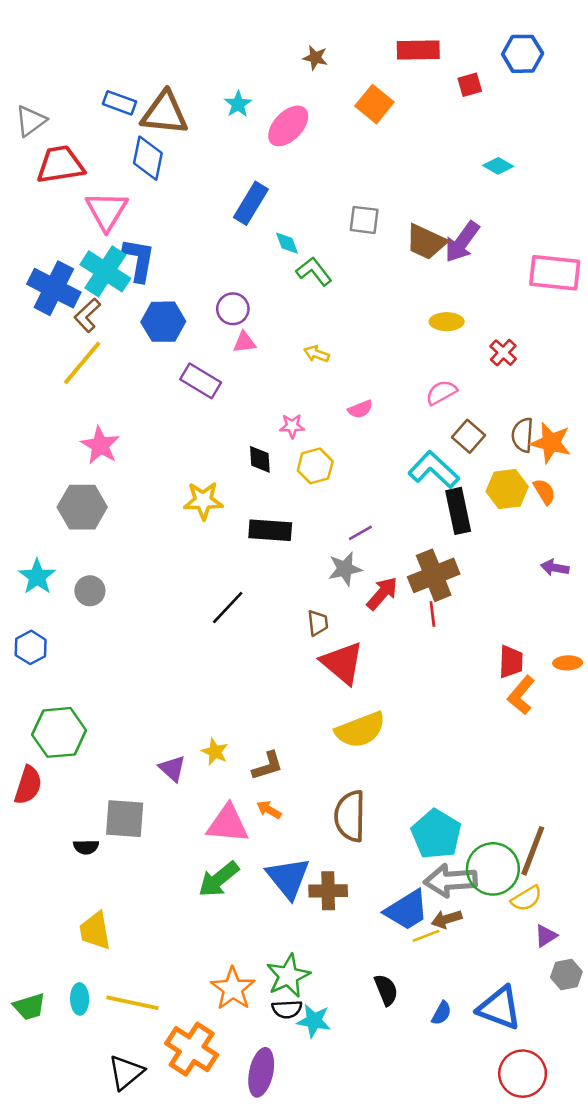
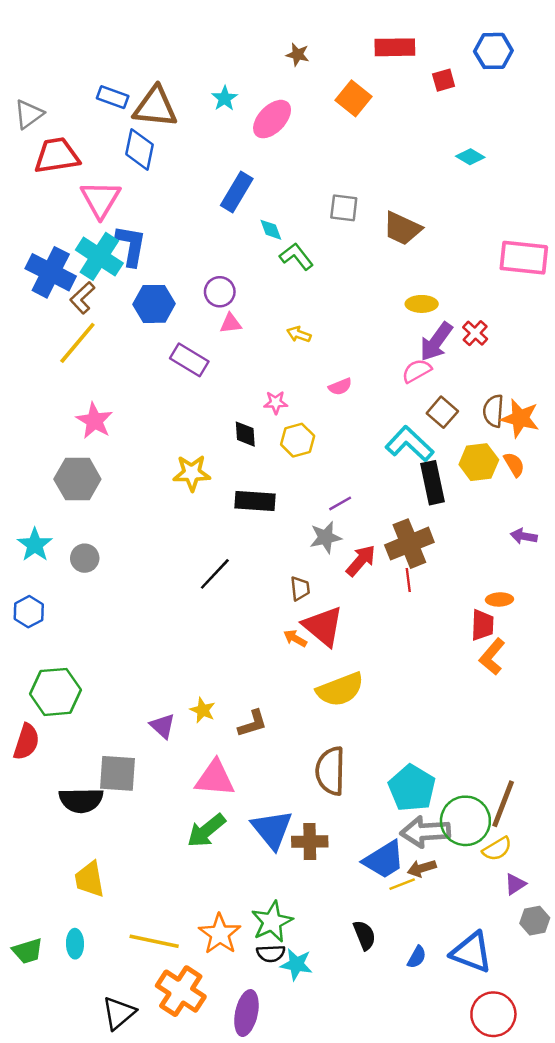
purple arrow: (462, 242) -> (436, 342), moved
orange ellipse: (568, 663) -> (499, 599), moved
orange arrow: (269, 810) -> (295, 638), moved
black semicircle: (86, 847) -> (81, 800), size x1.8
yellow line: (132, 1003) -> (154, 941), moved

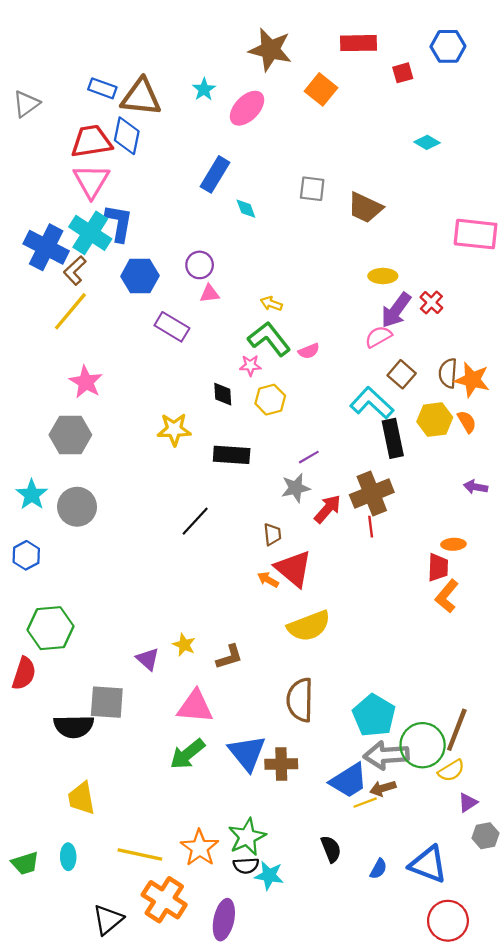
brown star: (298, 55) -> (270, 50), size x2.0
red trapezoid: (57, 156) -> (91, 141), moved
green L-shape: (296, 256) -> (269, 339), moved, size x1.4
gray circle: (85, 558) -> (77, 507), size x1.5

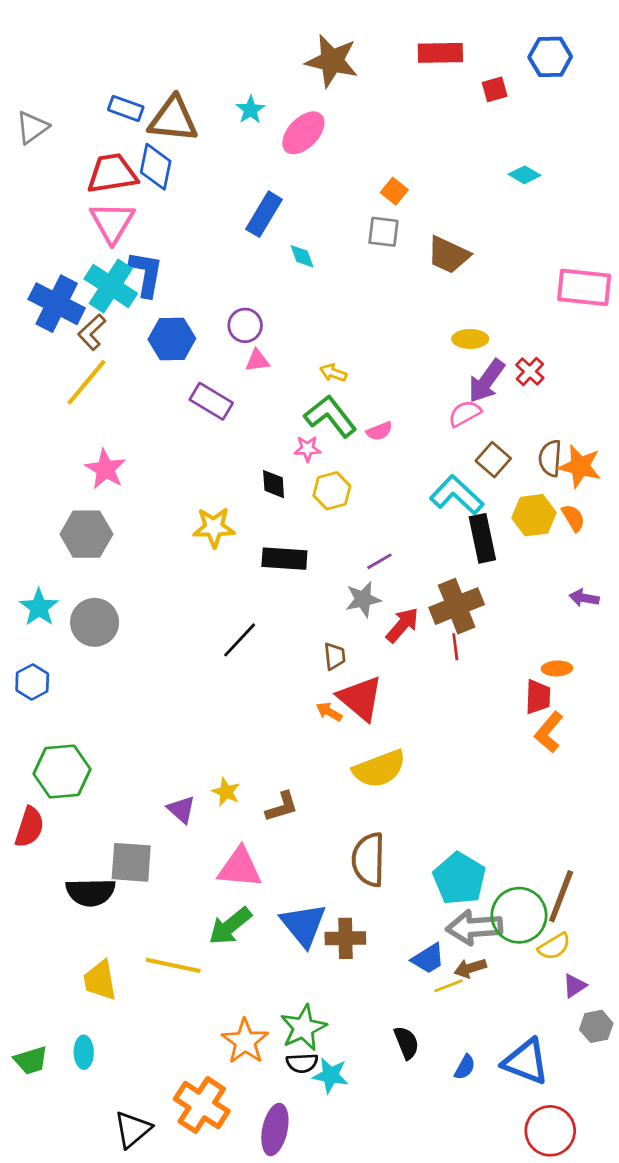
orange square: (321, 89) -> (394, 191), moved, size x0.7
blue trapezoid: (349, 781) -> (428, 959), size x0.7
yellow line: (140, 855) -> (173, 965), moved

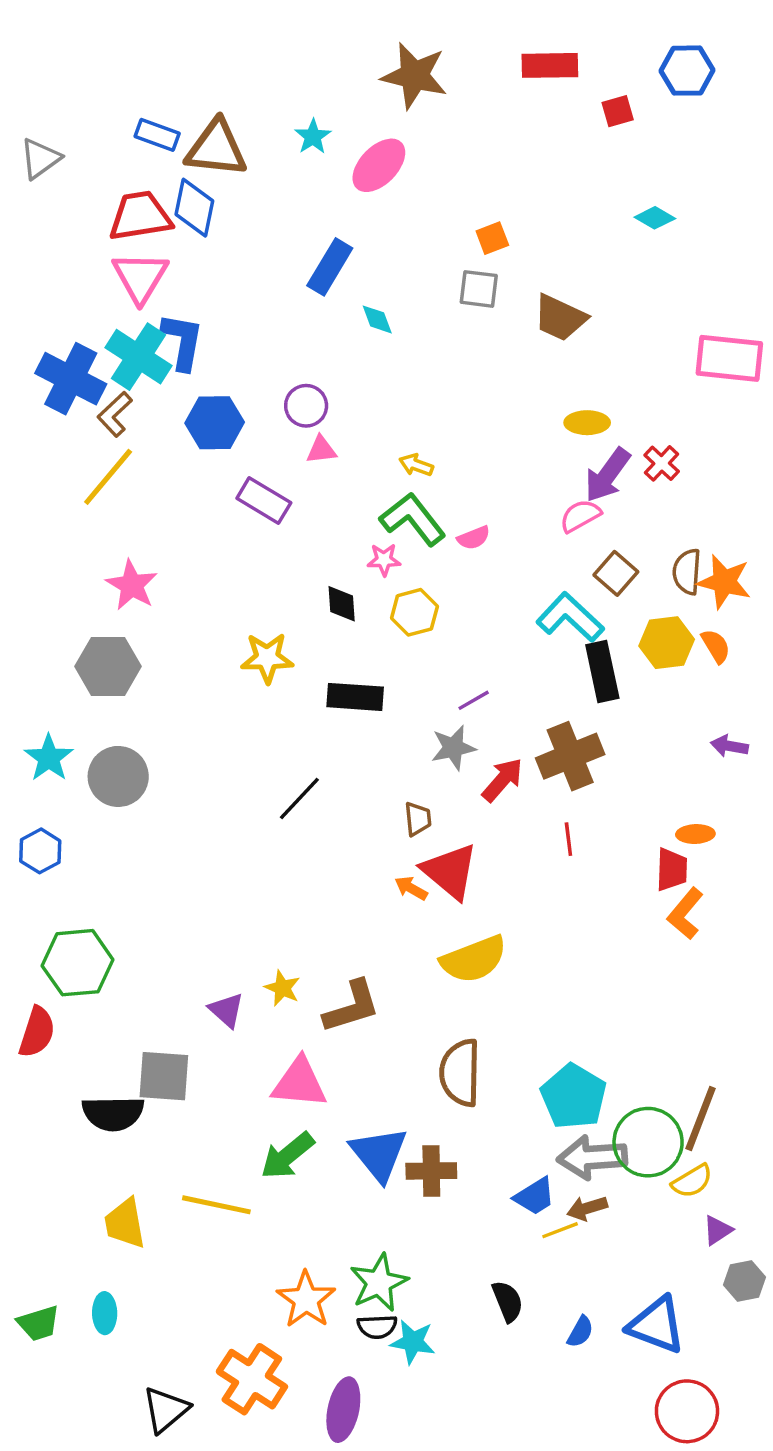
orange square: (394, 191) -> (492, 238), turned 30
red line: (455, 647) -> (568, 839), moved
brown L-shape: (282, 807) -> (352, 1007), size x1.4

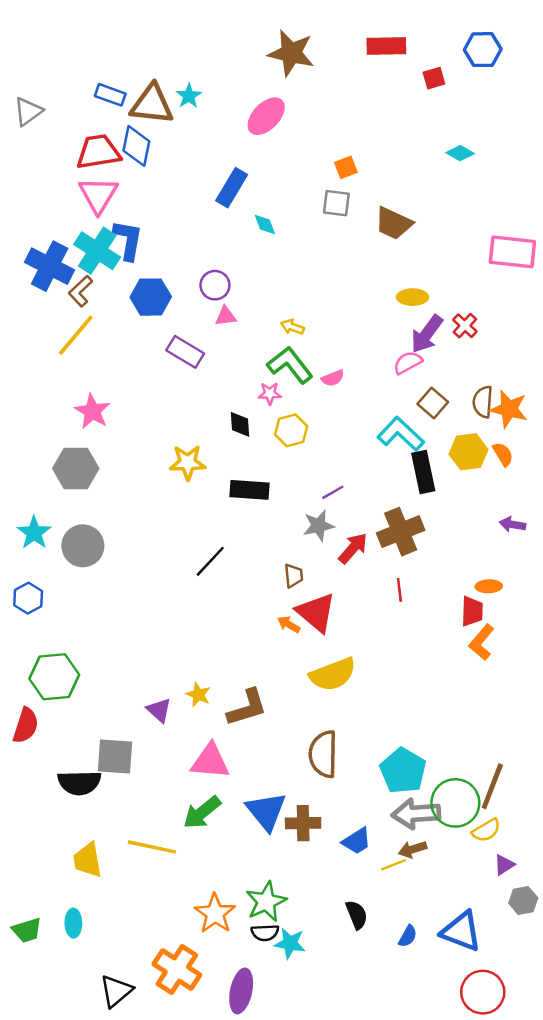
cyan star: (313, 137) -> (189, 96), moved
blue trapezoid: (535, 1196) -> (357, 841), moved

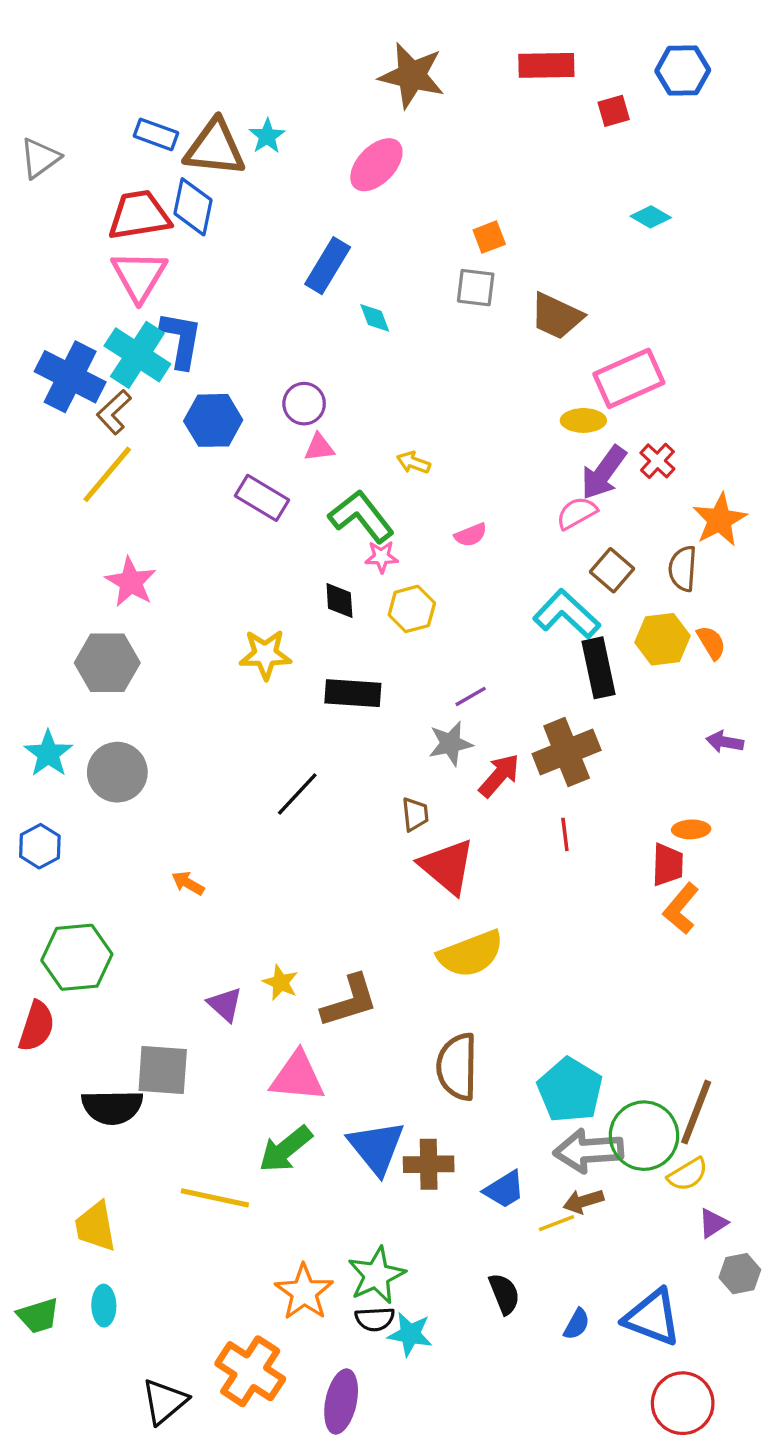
pink rectangle: (512, 252) -> (629, 378), moved, turned -30
green L-shape: (290, 365) -> (361, 516), moved
orange star: (509, 409) -> (720, 520), moved, turned 30
orange arrow: (289, 624) -> (188, 883), moved
yellow trapezoid: (88, 860) -> (95, 1226), moved

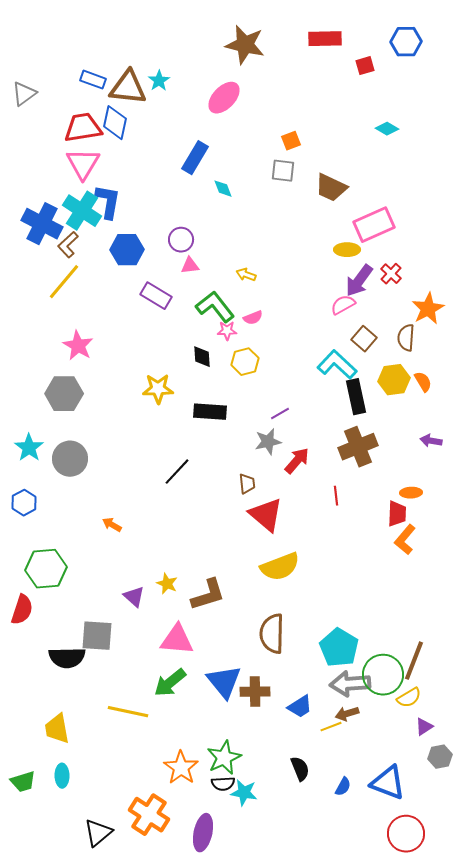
pink semicircle: (471, 535) -> (253, 318), moved
brown cross: (567, 752) -> (358, 447), moved

